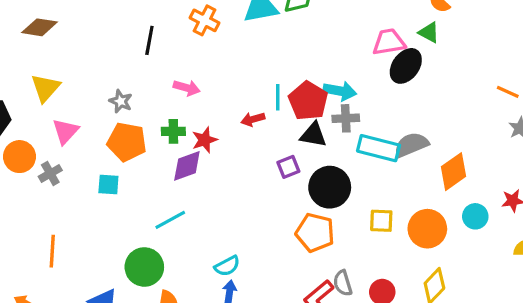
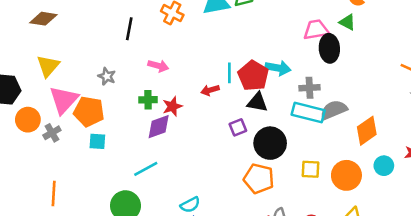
black ellipse: (406, 66) -> (329, 48), turned -40
gray cross: (346, 118) -> (310, 88), moved
pink triangle: (65, 131) -> (64, 100), size x1.4
orange pentagon: (127, 142) -> (89, 112), moved

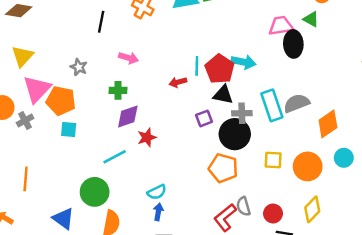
gray cross: (310, 88) -> (242, 113), moved
red star: (172, 106) -> (147, 137), moved
cyan rectangle: (308, 113) -> (272, 105), turned 56

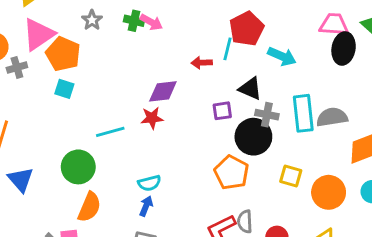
red pentagon: (220, 69) -> (247, 29), moved
green cross: (118, 90) -> (134, 21), moved
purple diamond: (128, 116) -> (163, 91), moved
blue triangle: (63, 219) -> (21, 180), moved

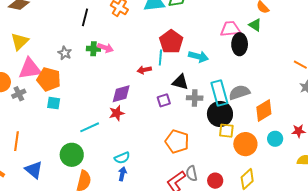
pink triangle: (39, 34) -> (30, 69), turned 35
black circle: (253, 137) -> (220, 114), moved
yellow square: (291, 176) -> (226, 131), moved

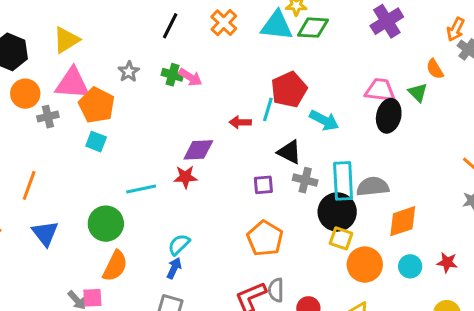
purple square: (164, 100) -> (263, 185), moved
cyan semicircle: (122, 158) -> (179, 244), turned 147

